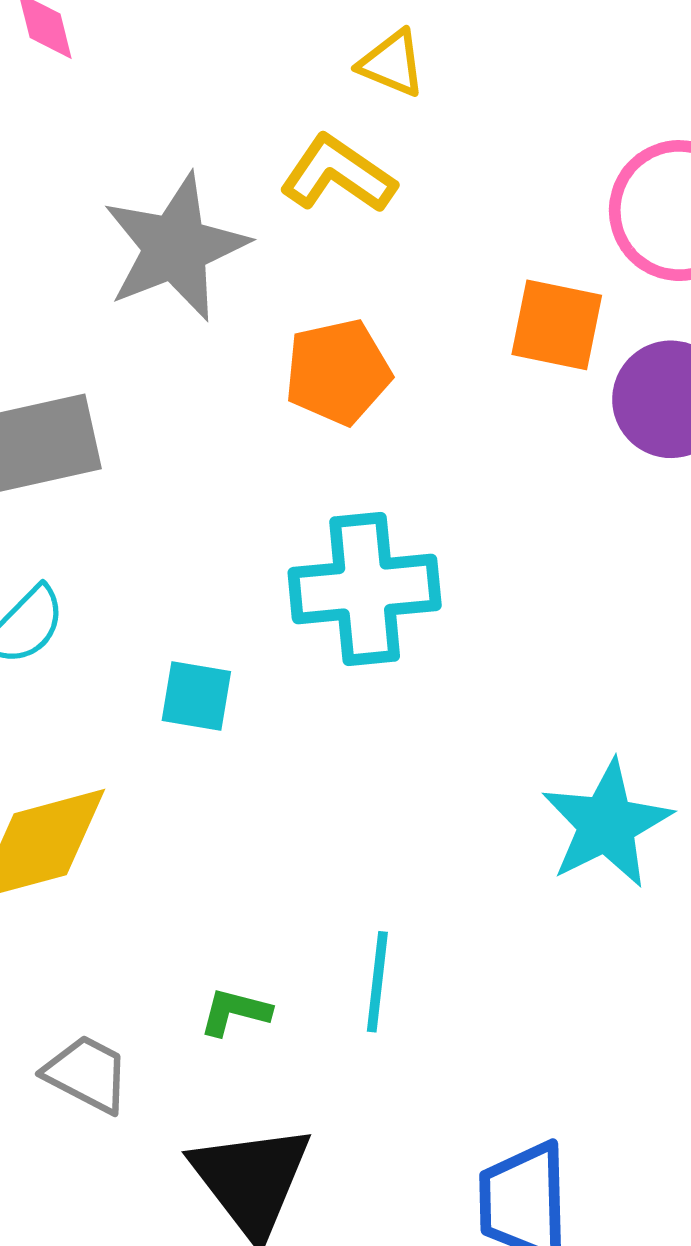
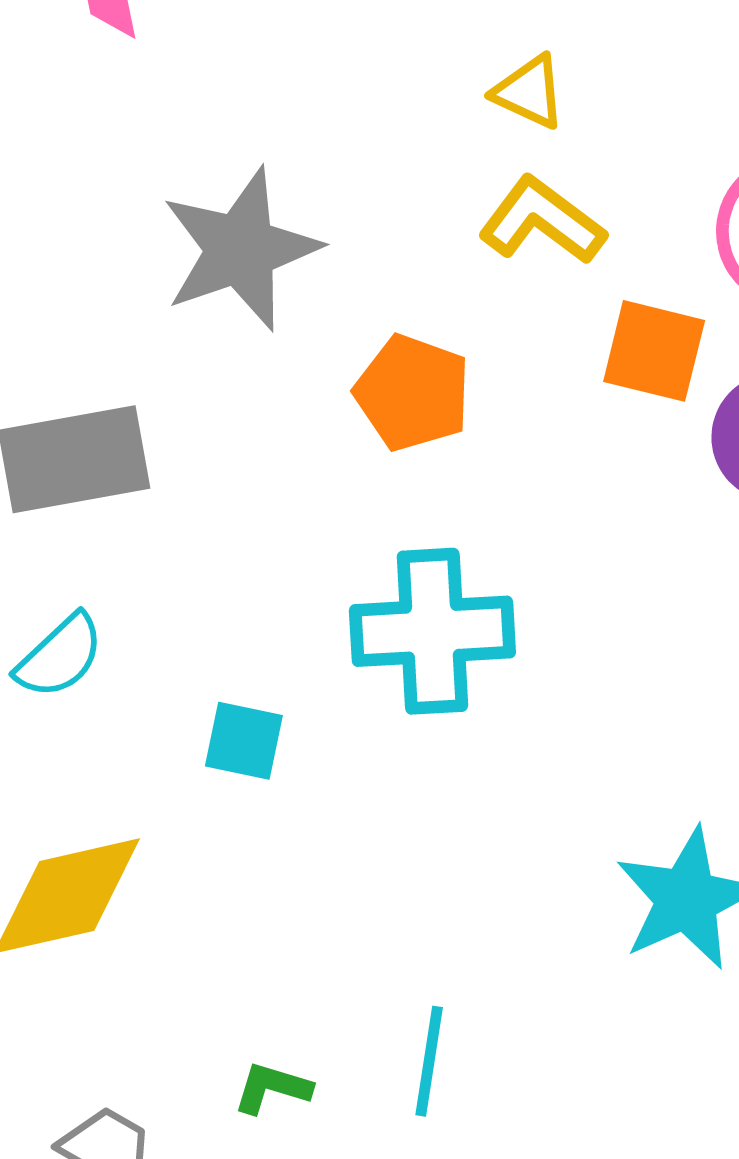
yellow triangle: (392, 63) -> (529, 92), moved
yellow L-shape: (338, 174) -> (542, 221), moved
orange pentagon: (338, 372) -> (413, 393), turned 30

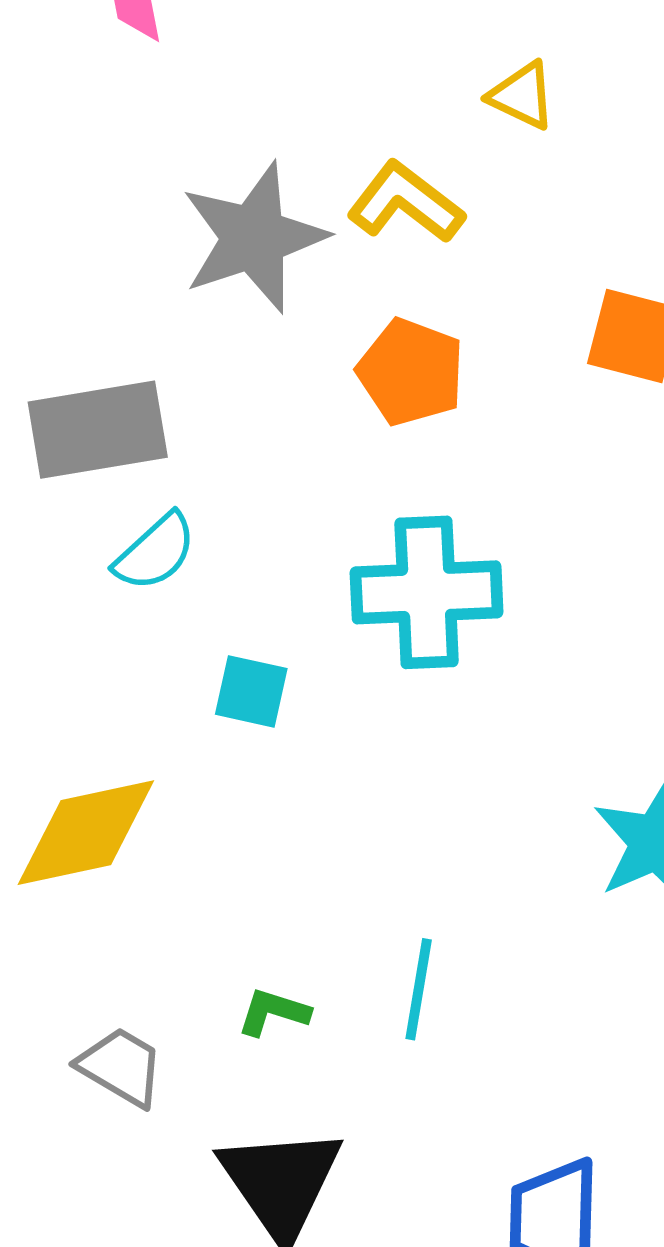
yellow L-shape: (542, 221) -> (406, 202), moved
cyan semicircle: (60, 656) -> (155, 552), moved

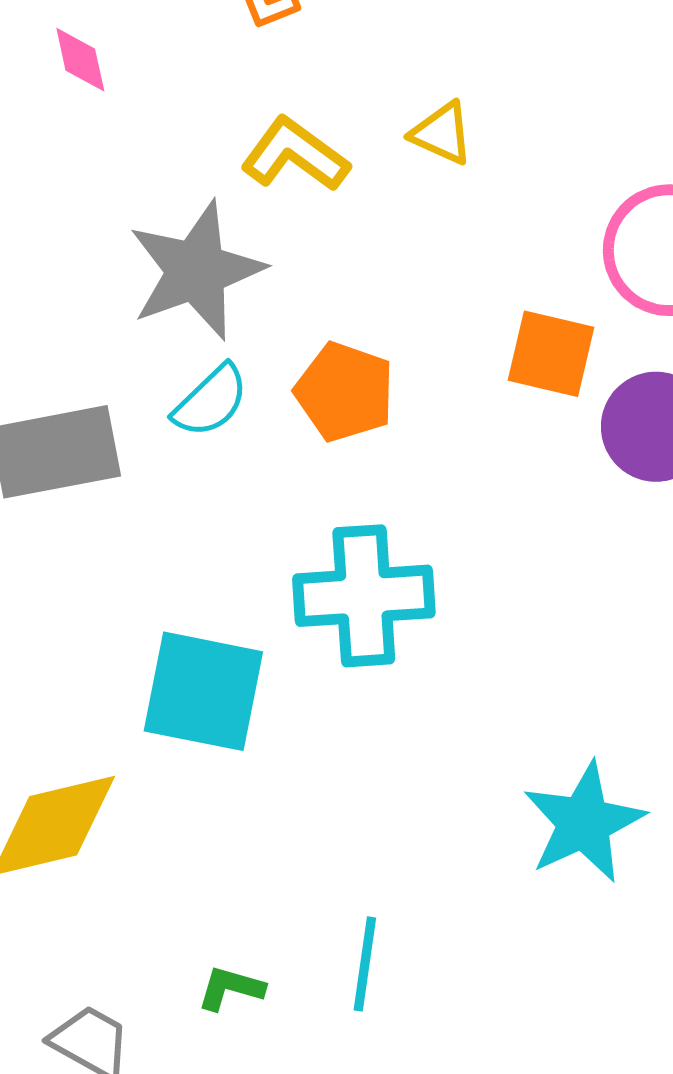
yellow L-shape: (406, 202) -> (295, 155), moved
cyan semicircle: (155, 552) -> (211, 401), moved
cyan square: (251, 691) -> (203, 691), size x1.8

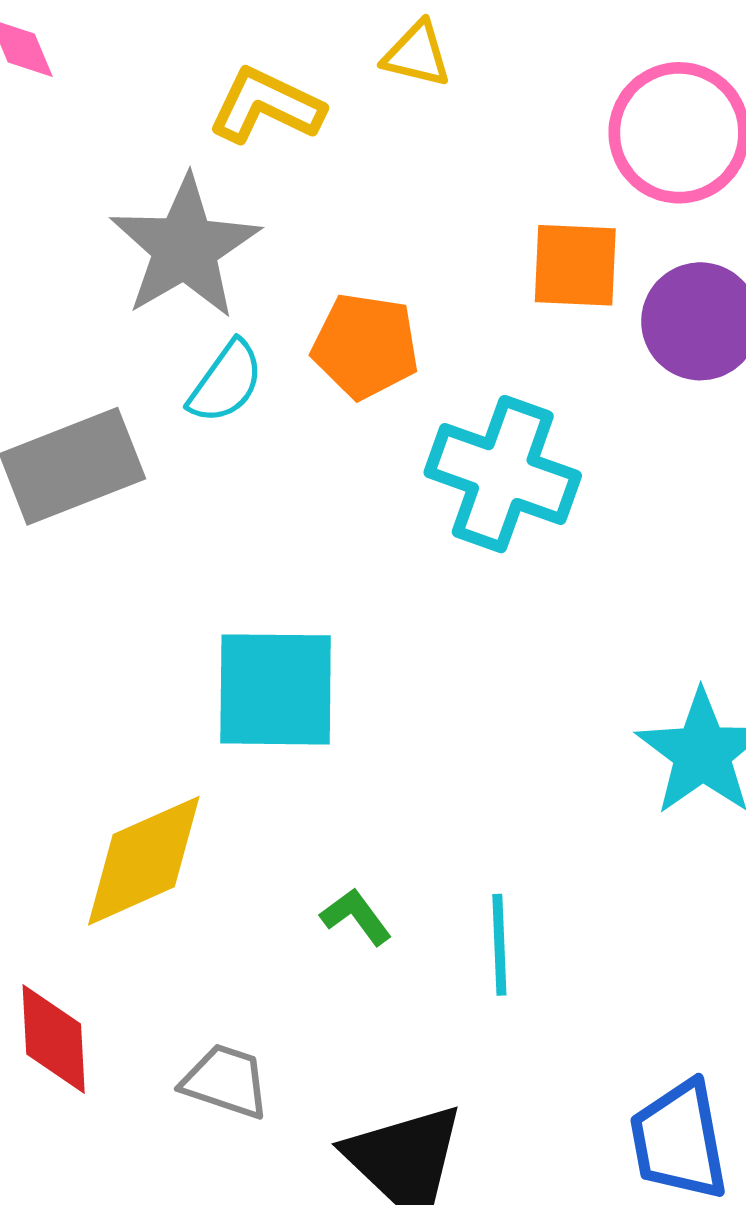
cyan cross: (364, 596) -> (503, 474), moved, turned 34
green L-shape: (231, 988) -> (356, 917), moved, turned 48

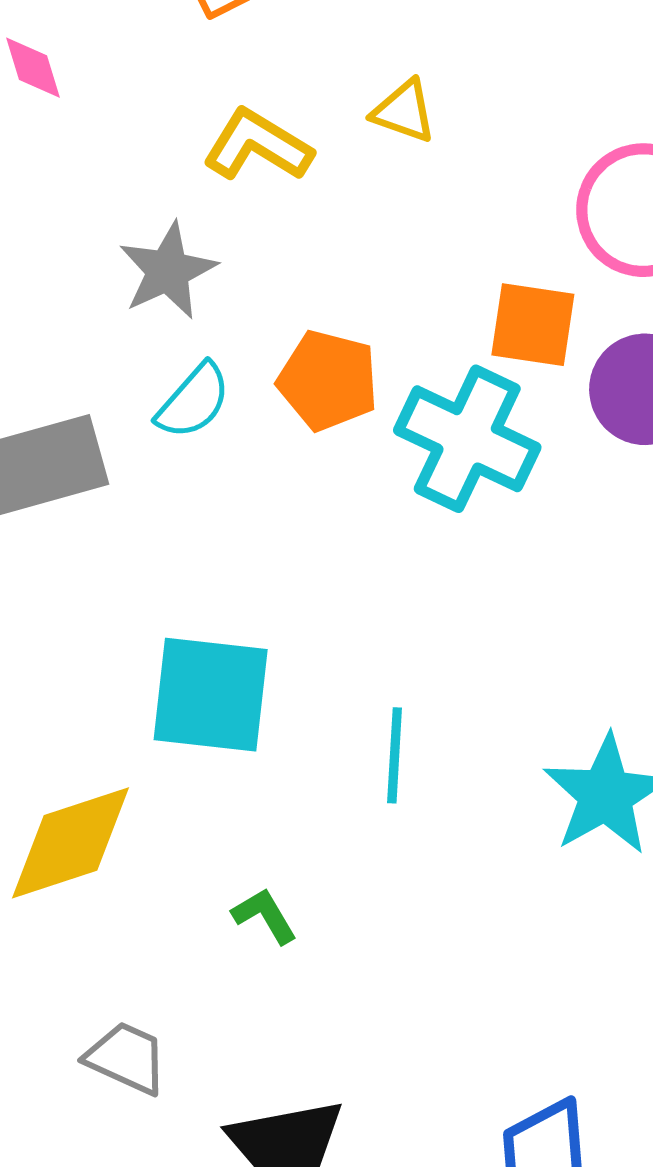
gray star: (185, 248) -> (168, 271), size x0.7
cyan cross: (503, 474) -> (467, 439), moved
cyan line: (499, 945) -> (395, 755), moved

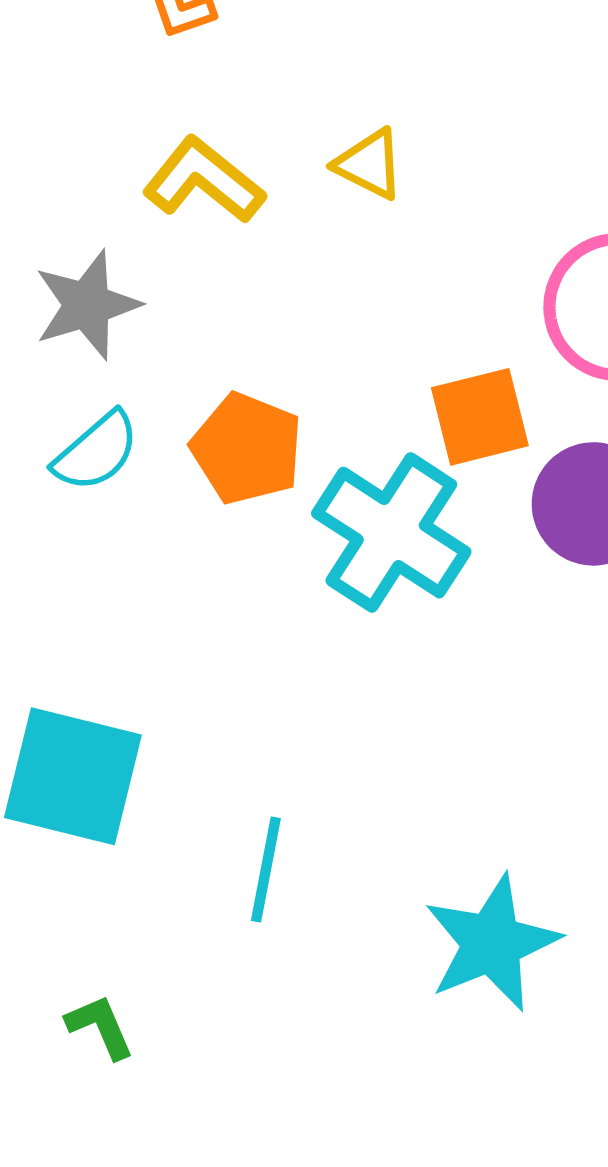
orange square: (533, 325) -> (480, 417), turned -30

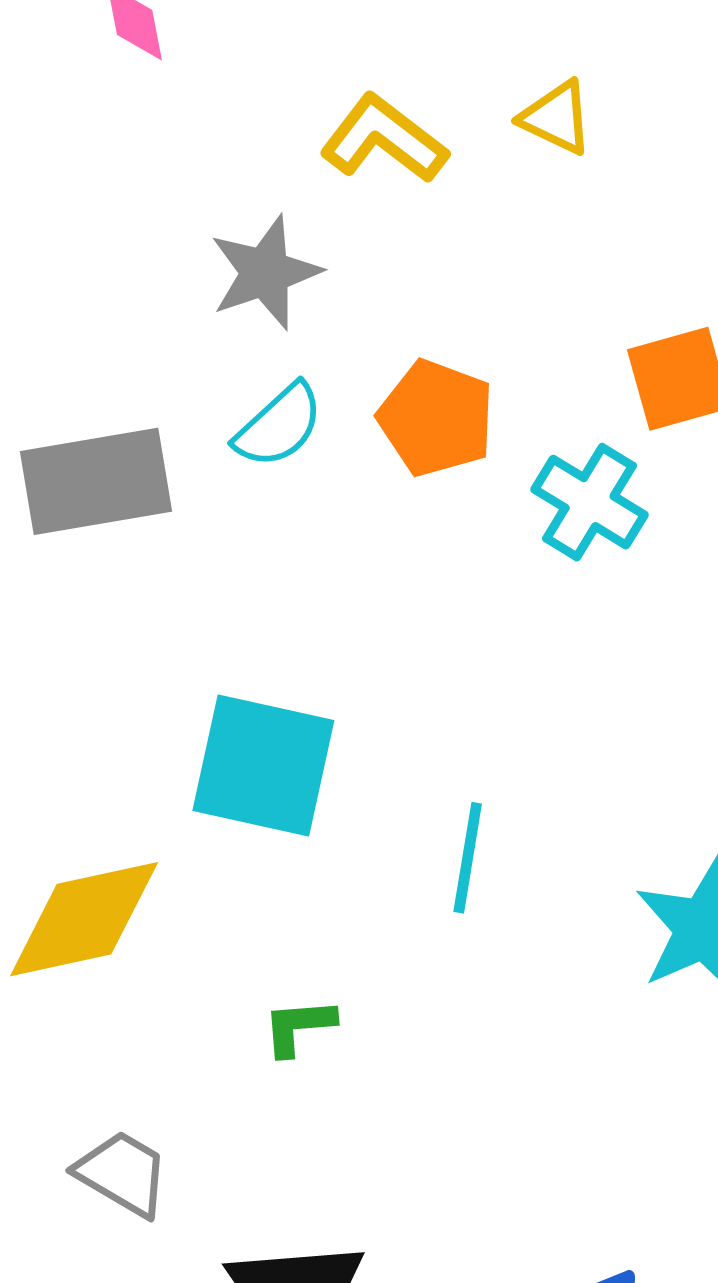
cyan cross: (391, 533) -> (590, 502), size x0.7
green L-shape: (100, 1027) -> (299, 1027), turned -70

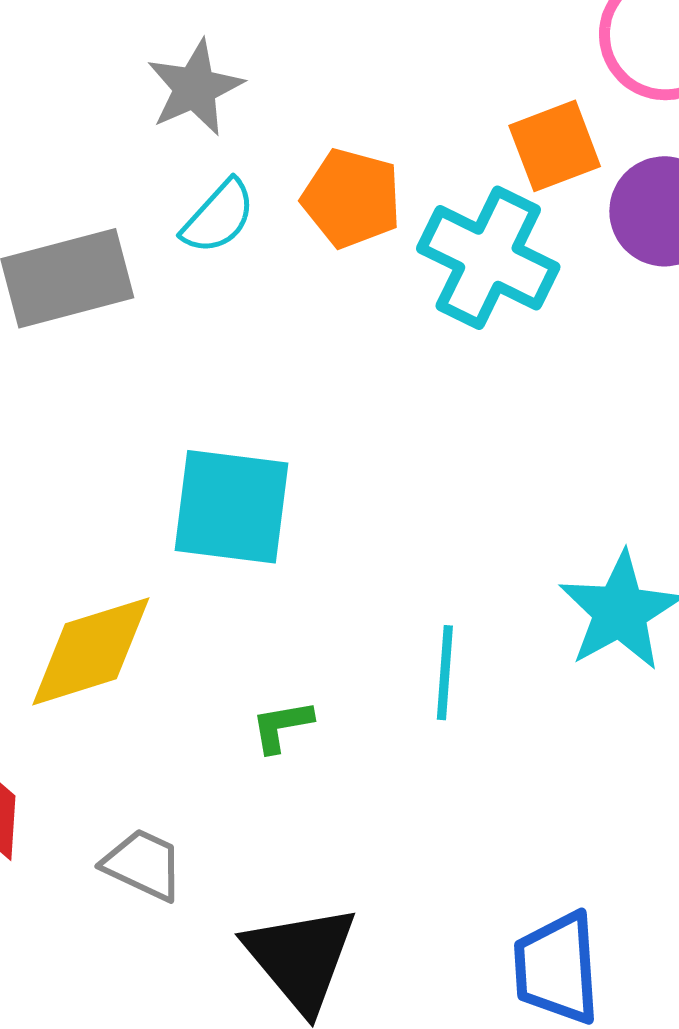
cyan cross: (590, 502) -> (488, 258), size x1.4
cyan line: (468, 858) -> (445, 673), moved

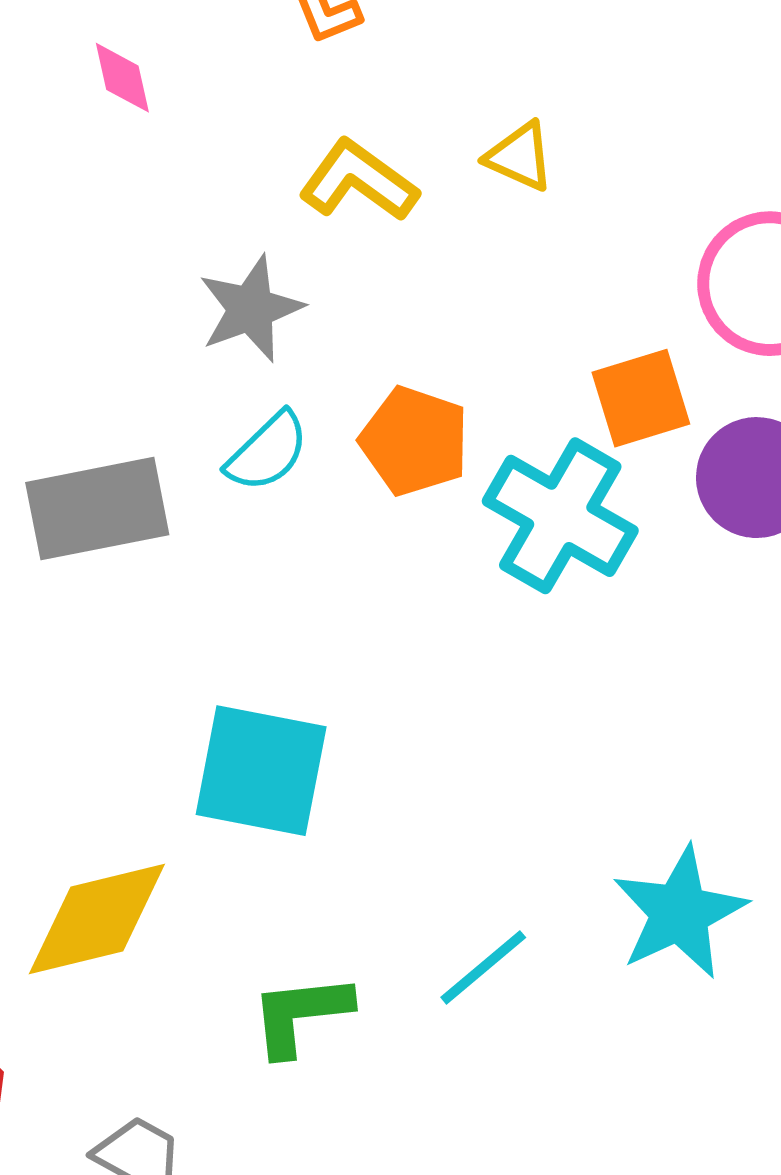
cyan line: (445, 673) -> (483, 967), turned 42
green L-shape: (282, 726) -> (301, 1014), size x1.5

